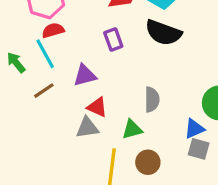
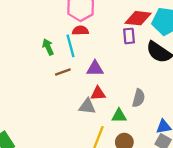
purple rectangle: (113, 40) -> (129, 36), moved
red triangle: (97, 107) -> (98, 94), turned -42

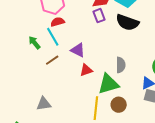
purple triangle: (95, 69) -> (78, 50), turned 42
gray triangle: (87, 106) -> (44, 104), moved
green triangle: (119, 116) -> (108, 84), size x1.6

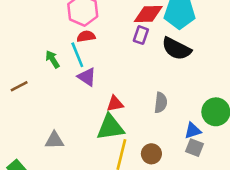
purple rectangle: (99, 16) -> (141, 35), turned 32
purple triangle: (78, 50) -> (87, 77), moved
brown line: (52, 60) -> (19, 86), moved
green triangle: (108, 84) -> (110, 127), moved

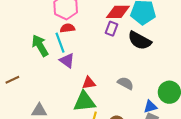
green arrow: (53, 59) -> (40, 46), size x1.5
brown line: (19, 86) -> (12, 80), moved
gray semicircle: (161, 103) -> (125, 83), turned -70

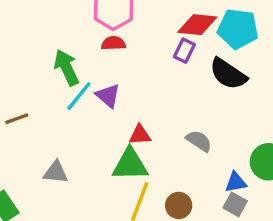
cyan line: (60, 43) -> (79, 96), moved, turned 54

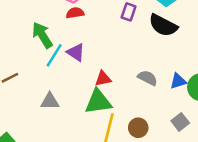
gray triangle: (56, 172) -> (50, 101), moved
blue triangle: (236, 182) -> (178, 81), moved
gray square: (235, 204) -> (180, 122), turned 30

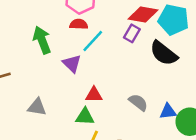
cyan line: (54, 55) -> (93, 41), moved
green triangle: (98, 102) -> (85, 117), size x0.7

